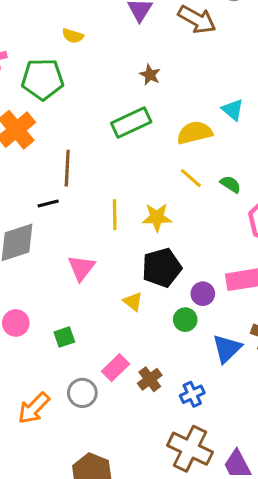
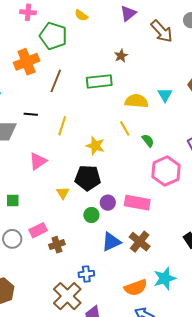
brown line: (67, 168) -> (56, 81), moved
yellow line: (115, 215) -> (62, 126), moved
blue cross: (192, 394) -> (86, 274), moved

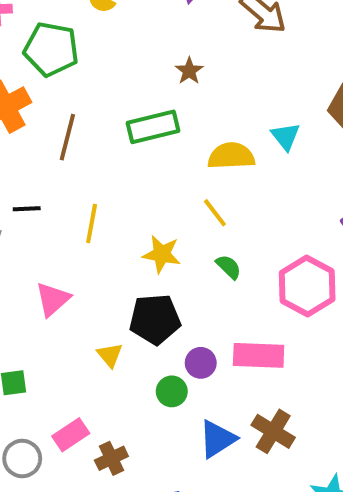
green semicircle: (148, 141) -> (229, 267), moved

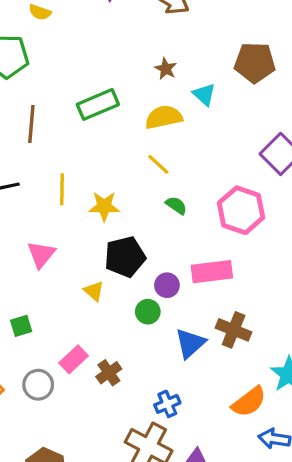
brown star: (189, 71) -> (166, 69), moved
yellow star: (162, 254) -> (104, 206), moved

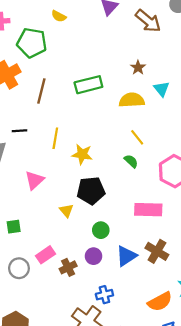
yellow line: (158, 164) -> (137, 137), moved
purple circle: (167, 285) -> (94, 256), moved

